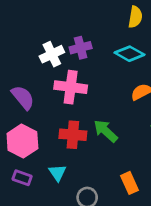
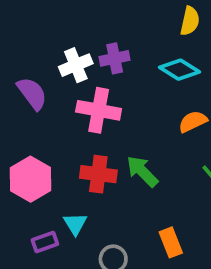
purple semicircle: (23, 97) -> (32, 93), moved
purple rectangle: (22, 178) -> (45, 242), moved, turned -42

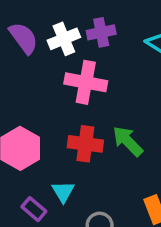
purple semicircle: (32, 93) -> (24, 38), moved
purple rectangle: (45, 242) -> (34, 209), turned 60

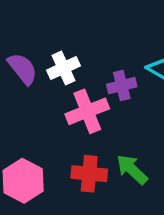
purple cross: (101, 32) -> (122, 86), moved
pink cross: (86, 82) -> (87, 111), turned -30

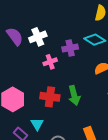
pink cross: (87, 111) -> (50, 62), size x0.6
green arrow: (132, 169) -> (74, 95), turned -150

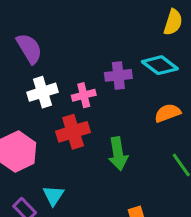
white cross: (38, 37) -> (43, 92), moved
red cross: (50, 97) -> (73, 132), moved, turned -30

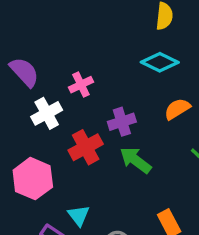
purple cross: (118, 75) -> (122, 122), moved
pink cross: (84, 95) -> (81, 85), moved
green arrow: (118, 154) -> (135, 160), turned 148

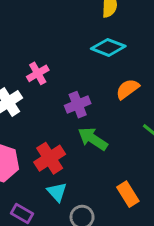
red cross: (86, 147) -> (50, 158), moved
cyan triangle: (79, 215) -> (57, 192), moved

